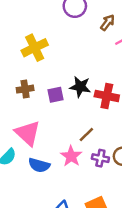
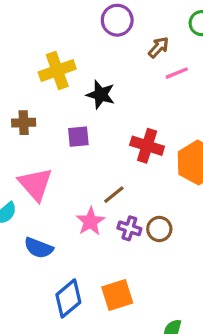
black star: (80, 87) -> (101, 95), moved
brown cross: (25, 89) -> (24, 123), moved
blue semicircle: (39, 165) -> (39, 248), moved

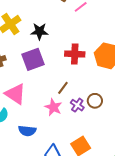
purple square: (78, 137) -> (33, 59), size x1.6
purple cross: (129, 228) -> (77, 105), turned 32

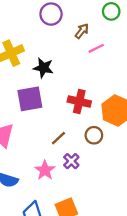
brown circle: (95, 101) -> (94, 135), moved
pink star: (53, 107) -> (45, 170), moved

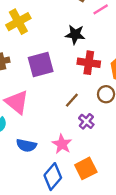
black star: (43, 68) -> (75, 34), moved
pink star: (45, 170) -> (62, 144), moved

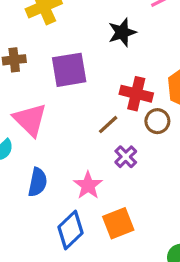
black star: (75, 34) -> (122, 32), turned -30
red cross: (89, 63) -> (136, 94), moved
blue semicircle: (26, 145) -> (38, 182), turned -96

